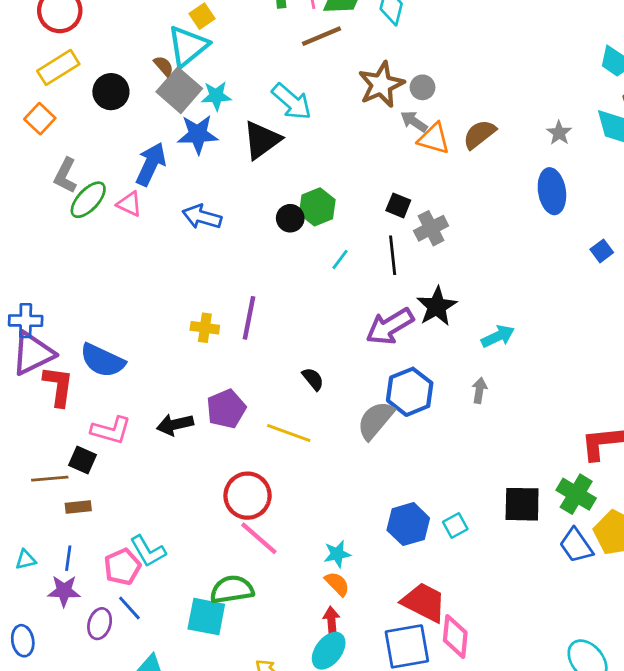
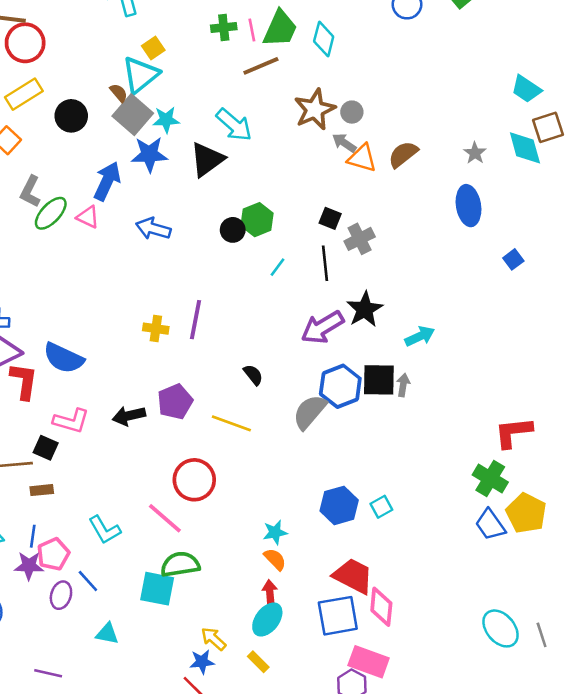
black square: (522, 504) -> (379, 380), moved
pink line: (259, 538) -> (165, 518), moved
pink pentagon: (122, 567) -> (53, 554), moved

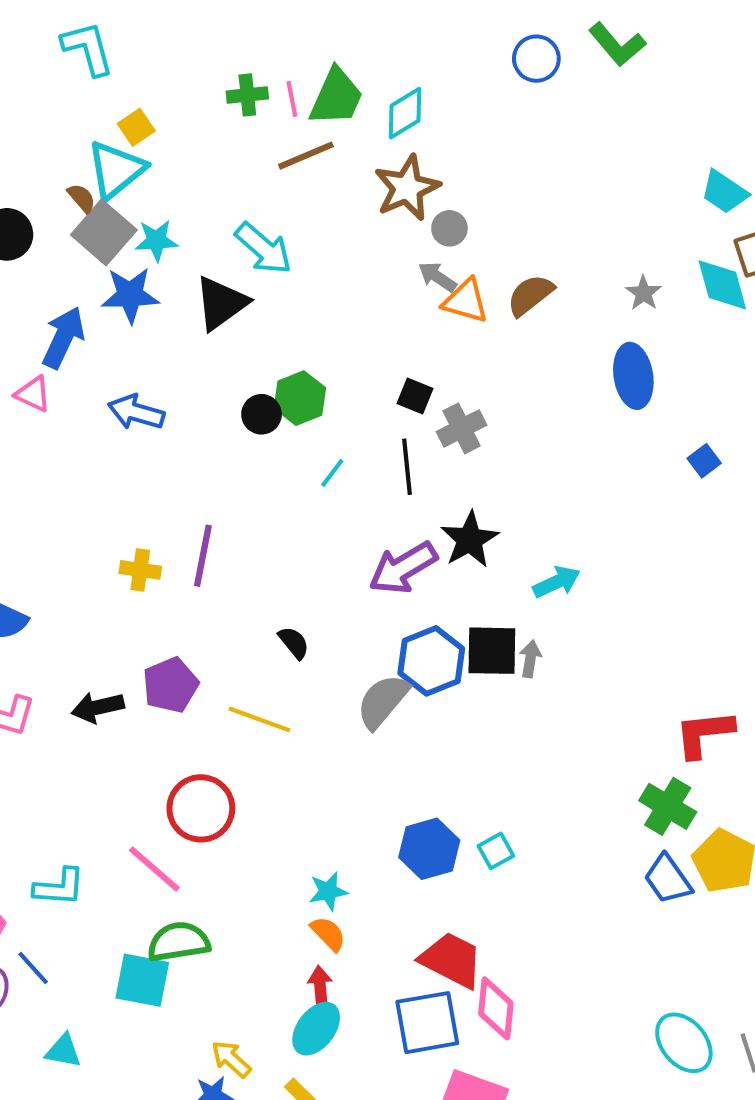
cyan diamond: (324, 39) -> (405, 113), turned 44
brown star: (315, 109) -> (407, 188), moved
cyan L-shape: (105, 530) -> (59, 887), turned -56

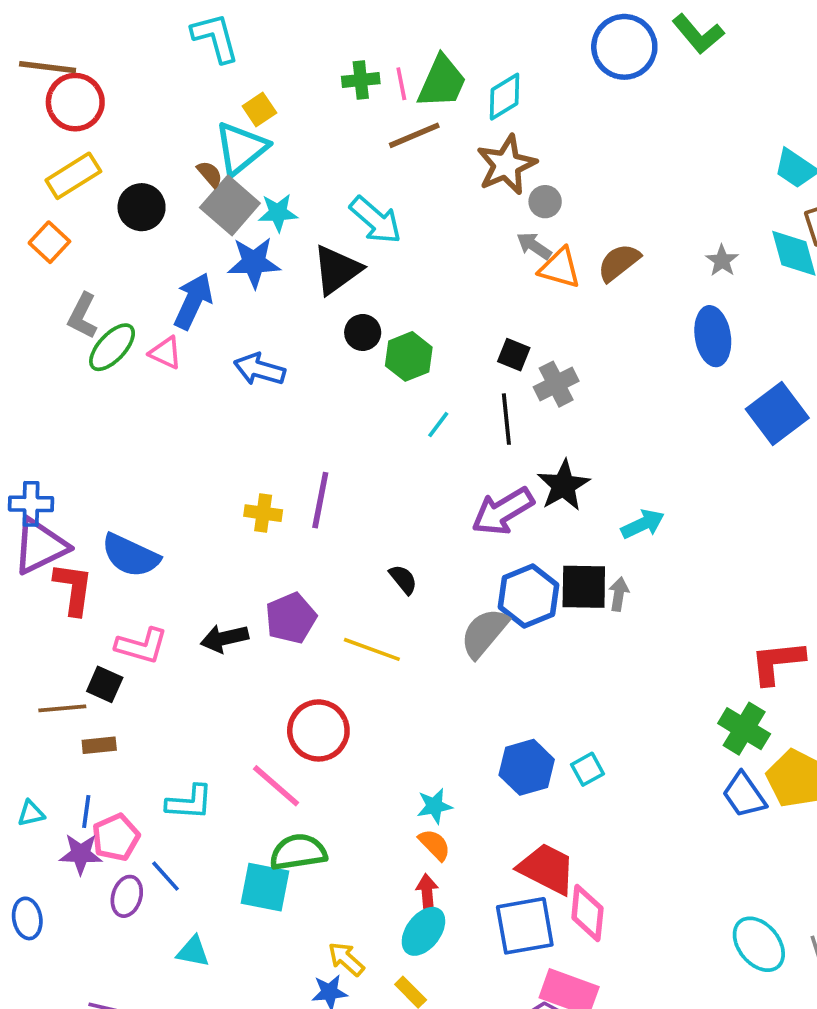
blue circle: (536, 59) -> (624, 47), size x1.5
black circle: (261, 414) -> (363, 332), moved
blue square: (704, 461) -> (777, 414), size x2.0

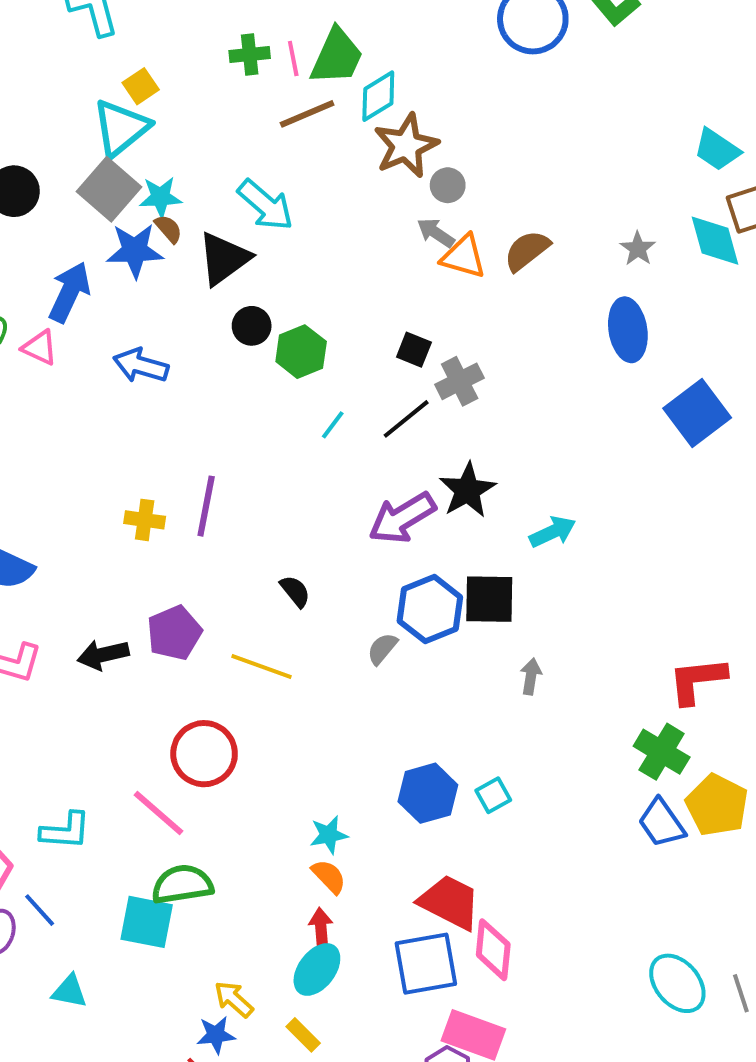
cyan diamond: (505, 97) -> (378, 96), moved
brown semicircle: (210, 174) -> (168, 229), moved
black line: (506, 419) -> (406, 419), turned 57
gray arrow: (619, 594) -> (531, 676), moved
gray semicircle: (484, 633) -> (382, 649), size x0.6

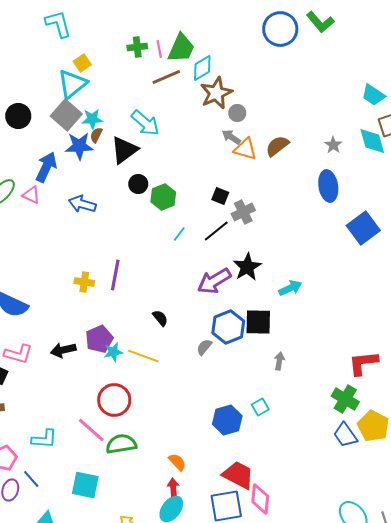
brown semicircle: (168, 229) -> (96, 135), turned -112
cyan square: (493, 795) -> (260, 407), moved
cyan star: (329, 835) -> (113, 352), moved
green semicircle: (182, 884) -> (121, 444), moved

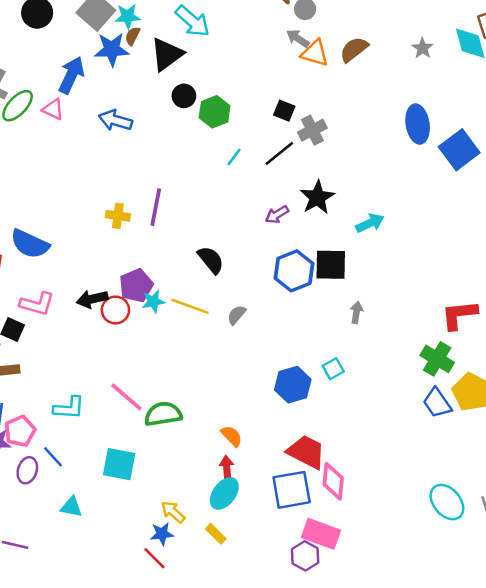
blue ellipse: (328, 186) -> (418, 124), moved
purple arrow: (214, 281) -> (277, 215), size x0.6
black semicircle: (160, 318) -> (211, 260), size x1.4
gray semicircle: (204, 347) -> (237, 315), moved
red circle: (114, 400) -> (115, 310), moved, size x0.7

